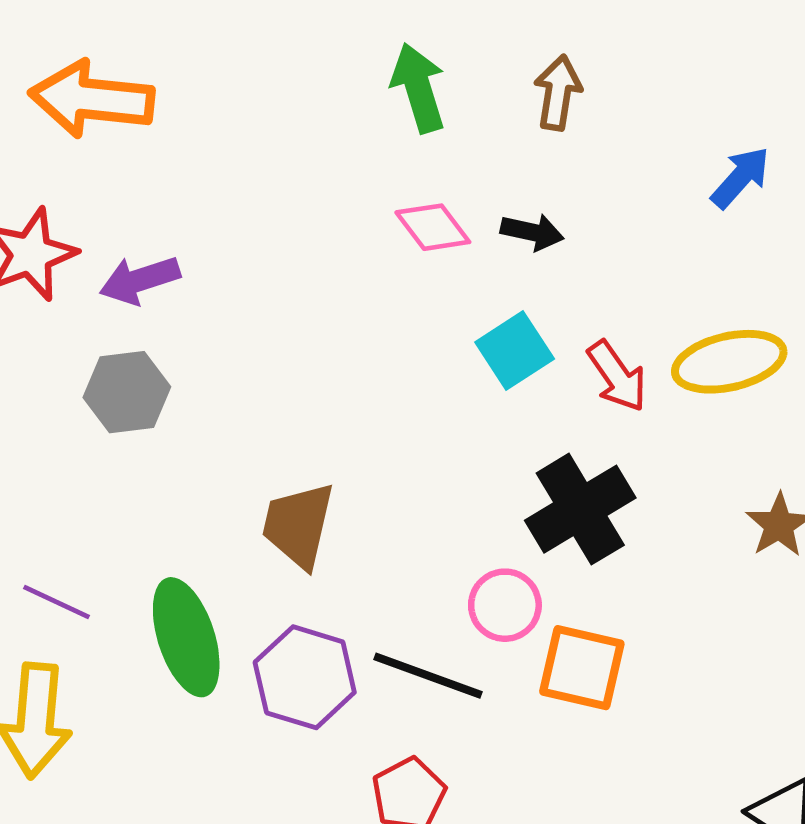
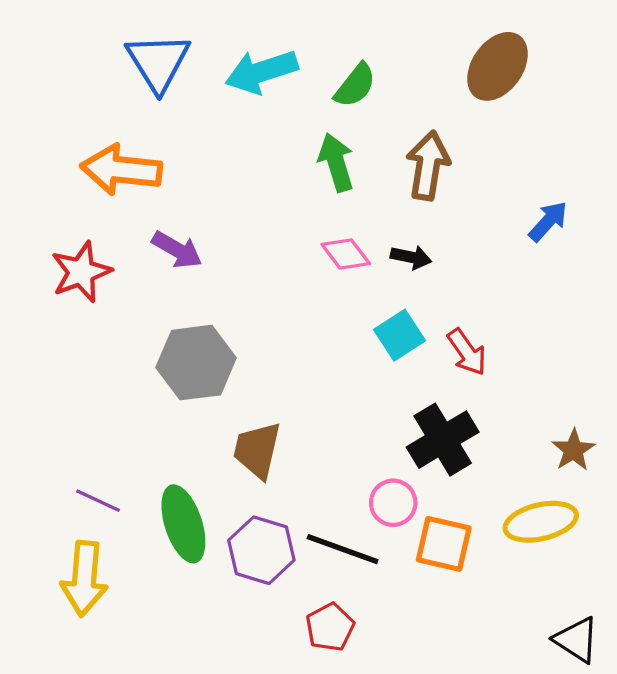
brown arrow: (558, 93) -> (428, 165), size x1.4
purple arrow: (140, 280) -> (177, 250), moved, turned -132
yellow ellipse: (729, 362) -> (541, 522), moved
gray hexagon: (127, 392) -> (196, 363), moved, size x1.4

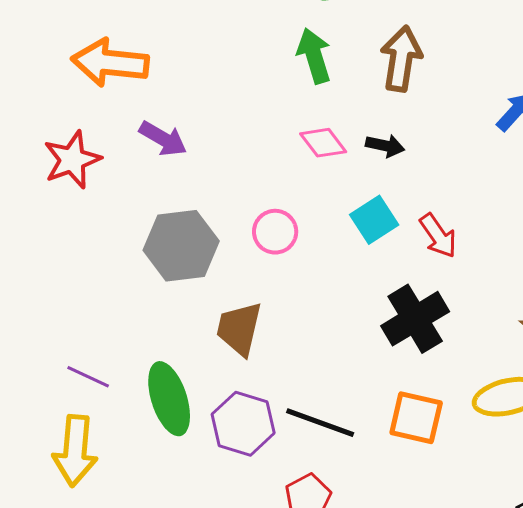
pink circle: (393, 503) -> (275, 232), moved

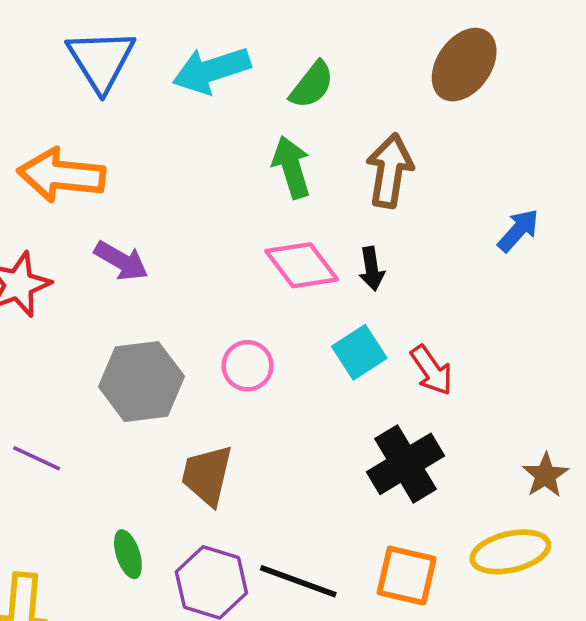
pink diamond: (323, 143) -> (302, 265), size x1.4
black arrow: (385, 146) -> (372, 269), turned 69
purple line: (88, 377) -> (37, 458), moved
green ellipse: (169, 399) -> (128, 554), size x0.6

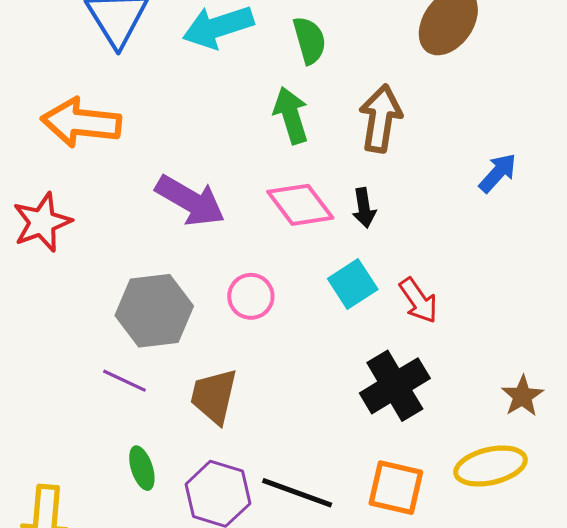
green semicircle: (312, 85) -> (309, 40), turned -54
purple arrow: (121, 261) -> (190, 201), moved, size x1.4
purple line: (37, 458) -> (124, 381), moved

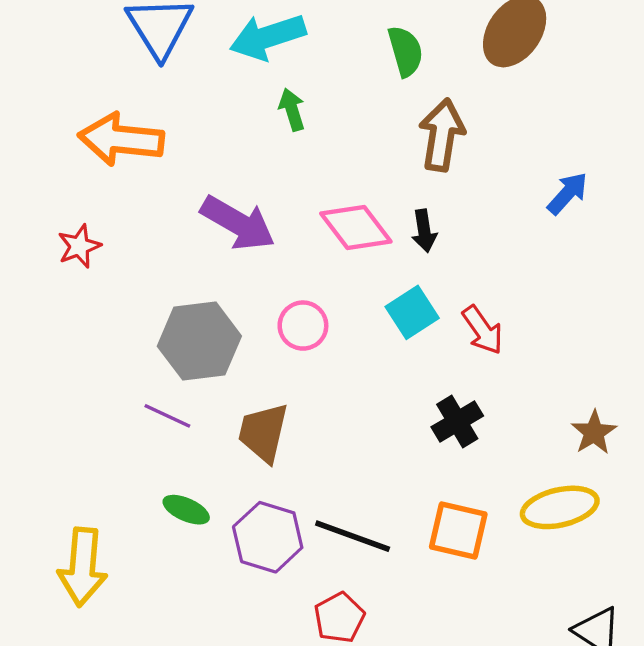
green semicircle: (309, 40) -> (405, 51), moved
green arrow: (291, 115) -> (292, 110), moved, size x0.7
red star: (42, 222) -> (79, 246), size x0.7
black cross: (395, 386) -> (457, 421), size x0.7
green ellipse: (142, 468) -> (186, 510), turned -48

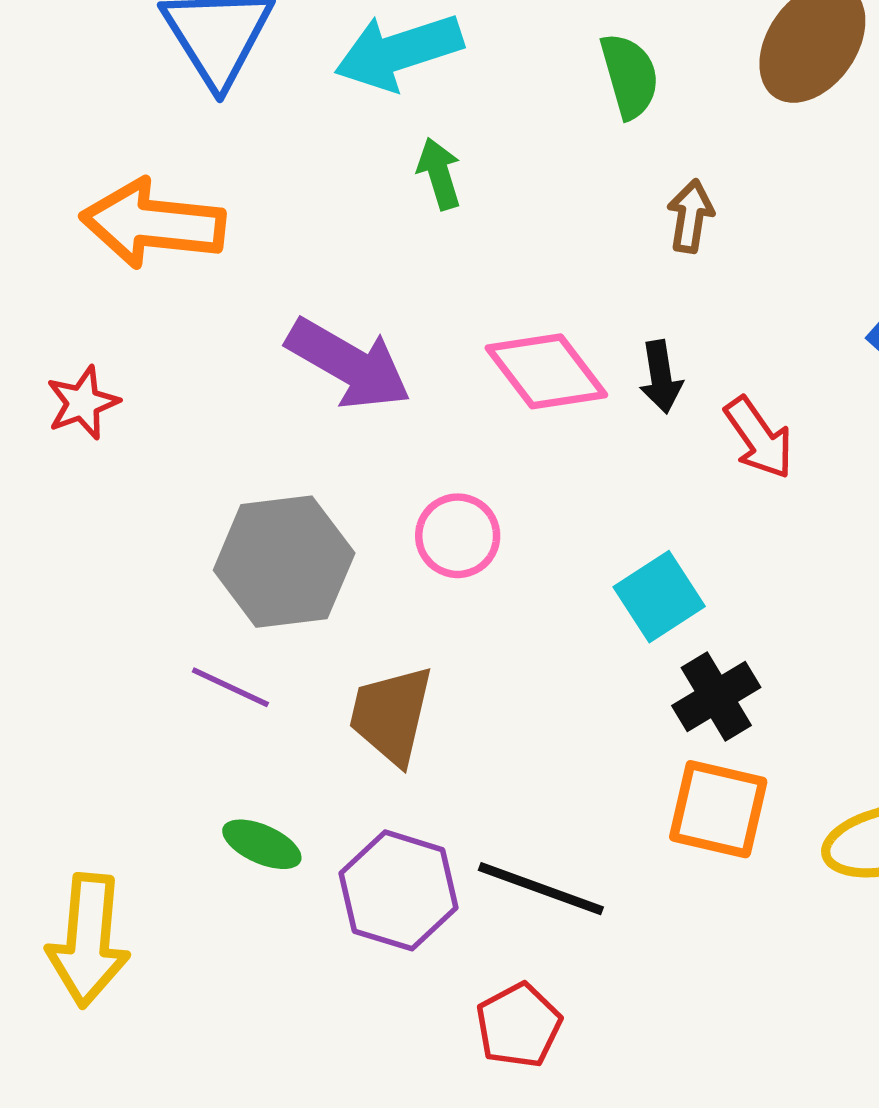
brown arrow: (442, 135) -> (690, 216), size x0.6
cyan square: (412, 312) -> (659, 597), moved
red arrow: (483, 330) -> (759, 438), moved
orange square: (458, 531) -> (718, 809), moved

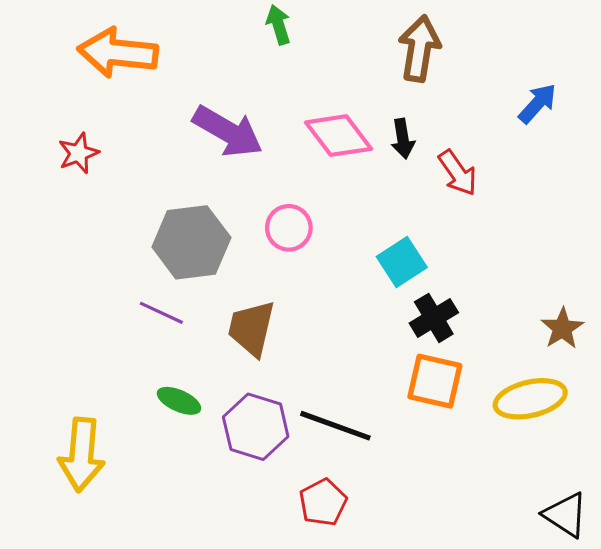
brown arrow: (690, 216) -> (419, 49), size x1.6

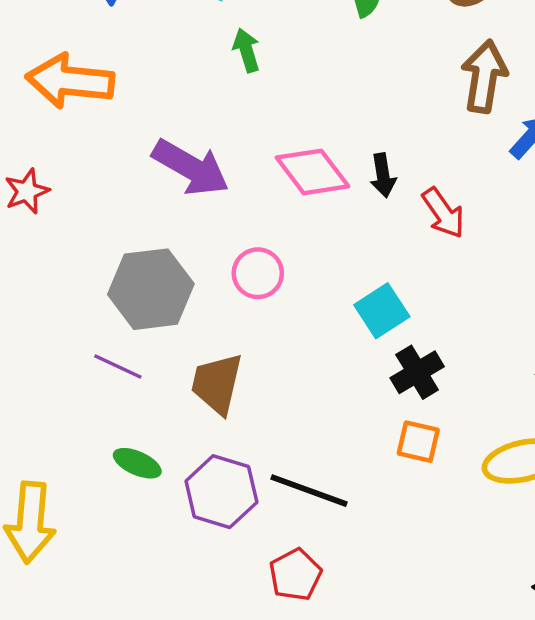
brown arrow: (419, 49) -> (484, 76), moved
orange square: (435, 381) -> (418, 442), size x0.7

